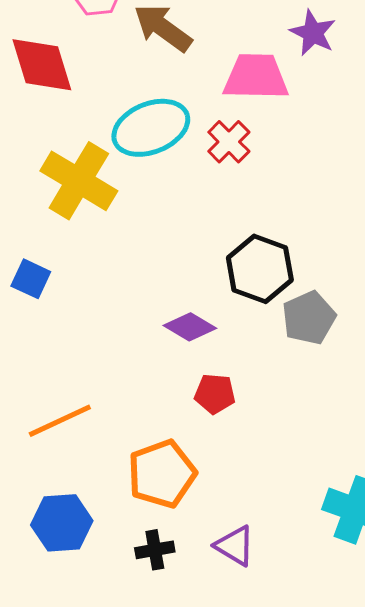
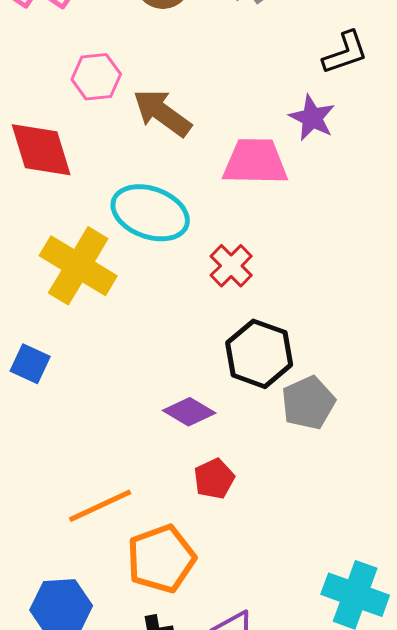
cyan ellipse: (151, 128) -> (150, 213), turned 42
red cross: (229, 142) -> (231, 266), moved
red pentagon: (215, 394) -> (214, 479), turned -30
orange line: (60, 421) -> (100, 506), moved

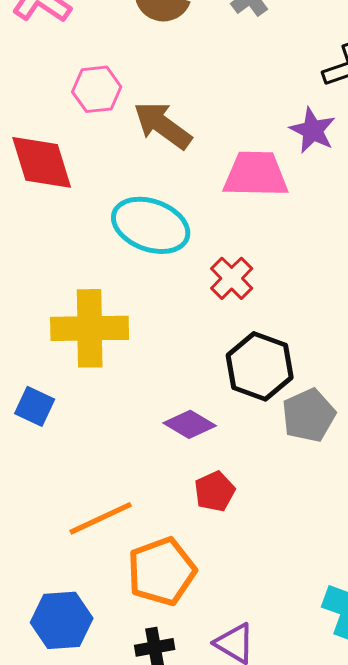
yellow cross: (78, 266) -> (90, 328), moved, turned -32
blue square: (30, 364) -> (35, 406), moved

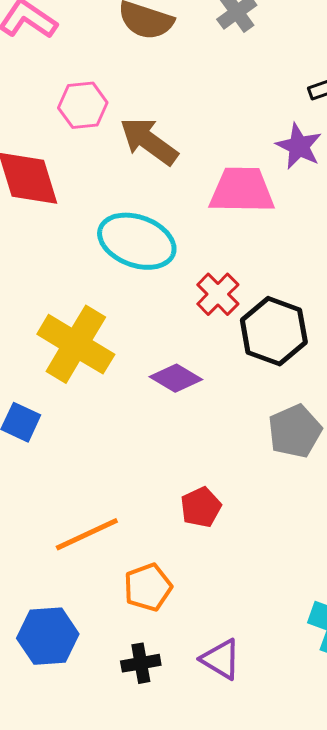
yellow cross: (90, 328) -> (76, 344), turned 32
black hexagon: (260, 366) -> (274, 331), moved
purple diamond: (190, 424) -> (176, 378), moved
orange pentagon: (162, 571) -> (148, 587), size x0.7

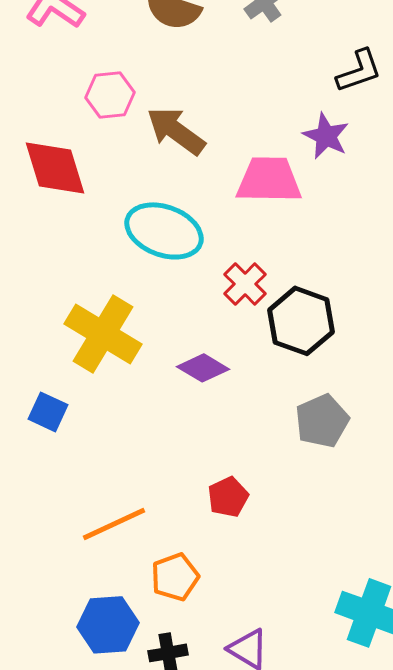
blue hexagon: (48, 636) -> (108, 625), moved

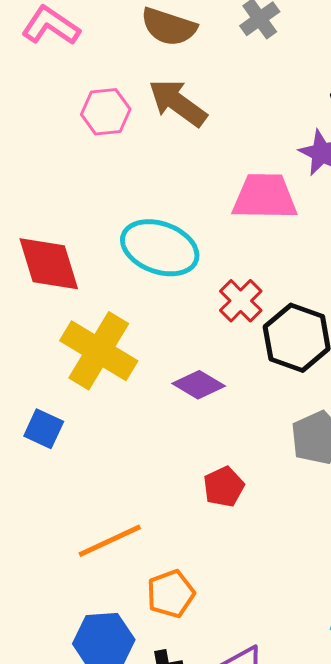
brown arrow: (176, 131) -> (178, 103), moved
red diamond: (55, 168) -> (49, 264), moved
red pentagon: (228, 497) -> (224, 487), moved

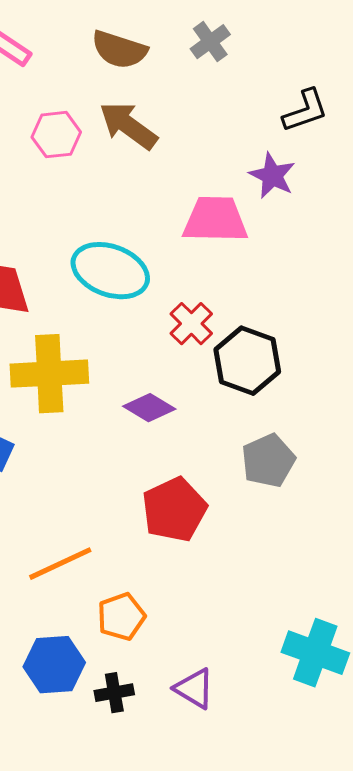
yellow cross: (99, 351) -> (49, 374), turned -34
red pentagon: (224, 487) -> (174, 510), size x1.6

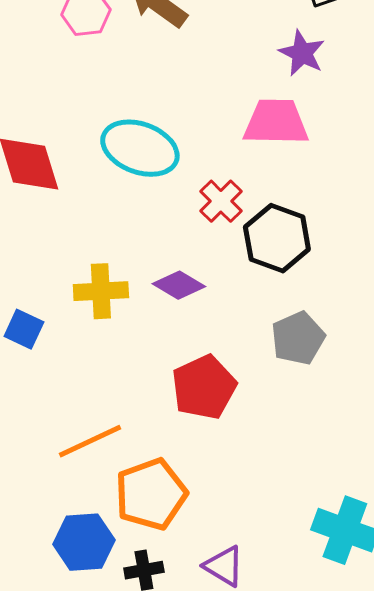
pink trapezoid: (215, 220) -> (276, 122), moved
yellow cross: (49, 374) -> (101, 291), moved, size x0.7
orange pentagon: (121, 617) -> (151, 494), size x1.5

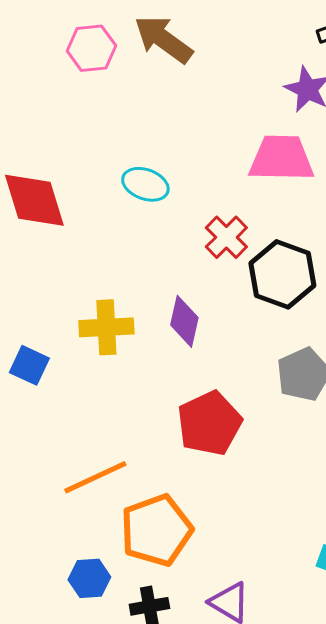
cyan ellipse: (140, 148) -> (145, 184), size x0.6
purple diamond: (179, 285) -> (184, 321), turned 72
blue hexagon: (84, 542) -> (89, 578), size x0.7

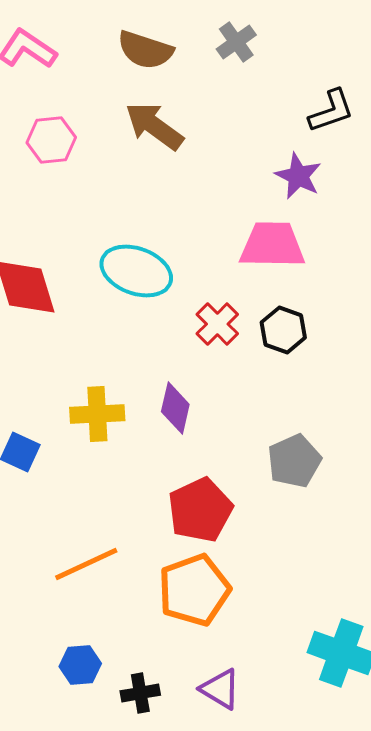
pink hexagon: (91, 48) -> (51, 140), moved
cyan ellipse: (145, 184) -> (136, 271), size x1.5
black hexagon: (282, 274) -> (283, 330), moved, size x0.7
orange pentagon: (156, 530) -> (194, 590), moved

